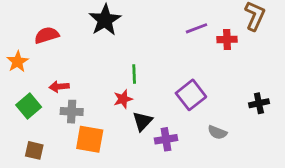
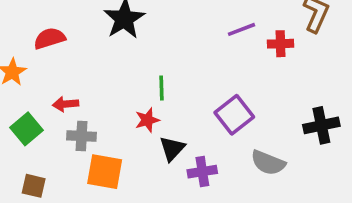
black cross: (259, 103) -> (321, 125), size x1.4
gray semicircle: (217, 132) -> (268, 163), size x1.4

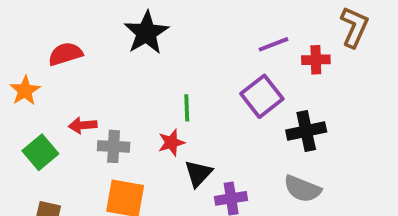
purple square: (234, 115) -> (262, 96), moved
black cross: (321, 125) -> (306, 131), moved
gray cross: (82, 136) -> (114, 146), moved

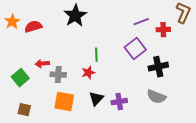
orange star: (25, 91) -> (12, 22), moved
black triangle: (198, 173) -> (96, 99), moved

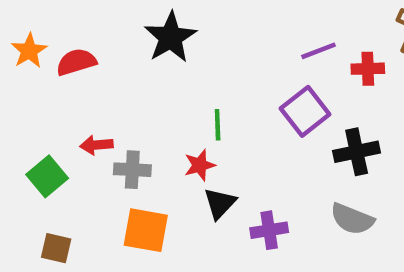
black triangle: (96, 99) -> (220, 203), moved

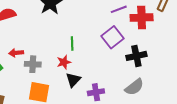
red cross: (368, 69) -> (142, 18), size x1.5
gray semicircle: (352, 219) -> (134, 87), turned -60

